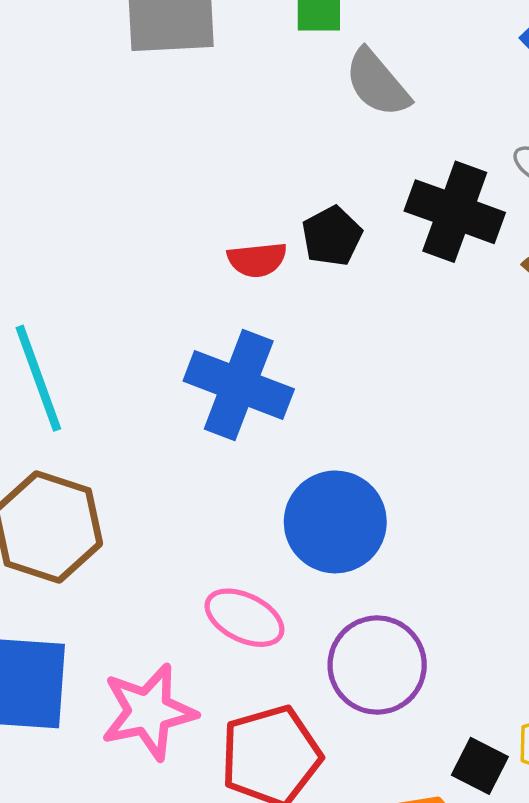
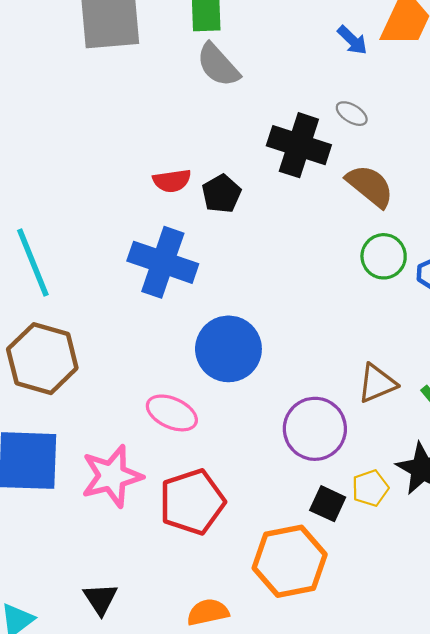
gray semicircle: (377, 83) -> (218, 65), moved
black pentagon: (332, 236) -> (221, 194), moved
purple circle: (377, 665) -> (315, 429), moved

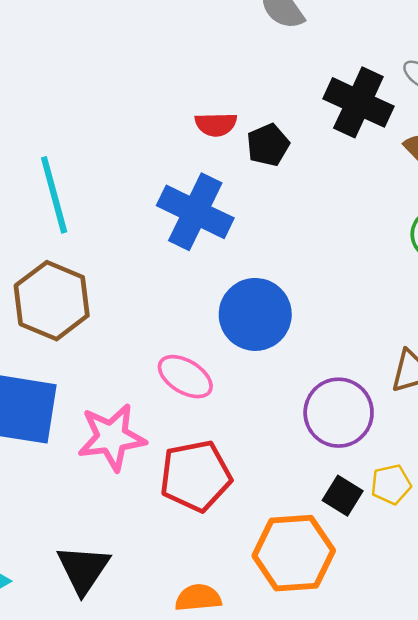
black triangle: (100, 599) -> (83, 569), size x1.4

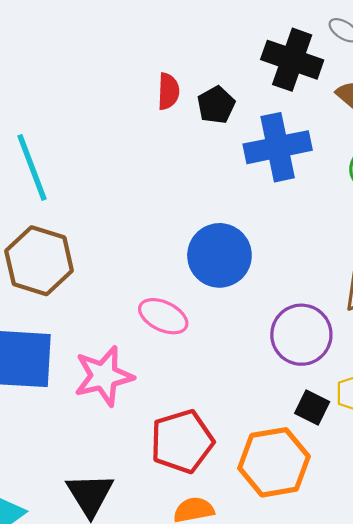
red semicircle: (216, 124) -> (168, 91), turned -81
blue cross: (195, 212) -> (278, 147), moved, turned -32
red pentagon: (196, 476) -> (182, 441), moved

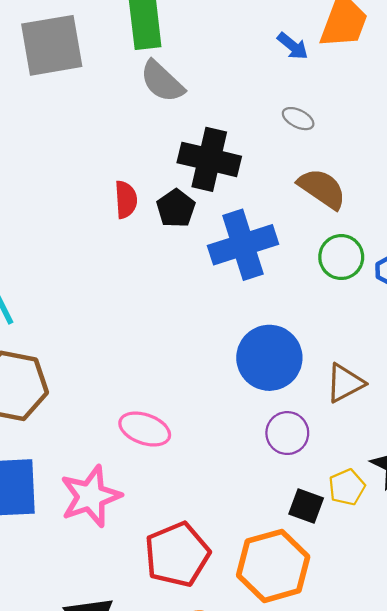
black cross: (292, 60) -> (209, 159), moved
blue circle: (219, 255) -> (269, 358), moved
purple circle: (301, 335) -> (287, 433), size x0.7

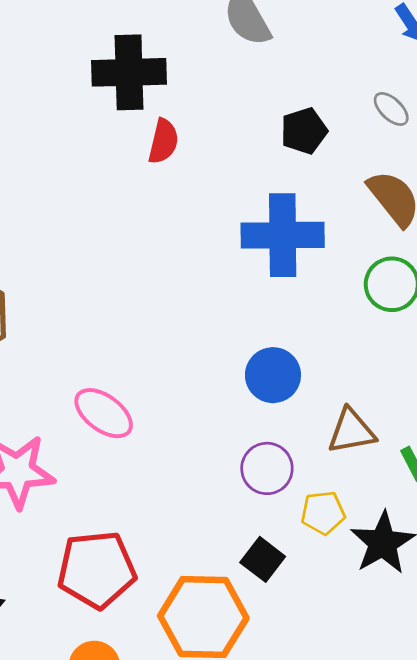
black cross: (209, 159) -> (129, 72), moved, turned -32
black pentagon: (176, 208) -> (304, 131), moved
blue circle: (269, 358) -> (273, 375), size x0.7
yellow pentagon: (347, 487) -> (323, 513), moved

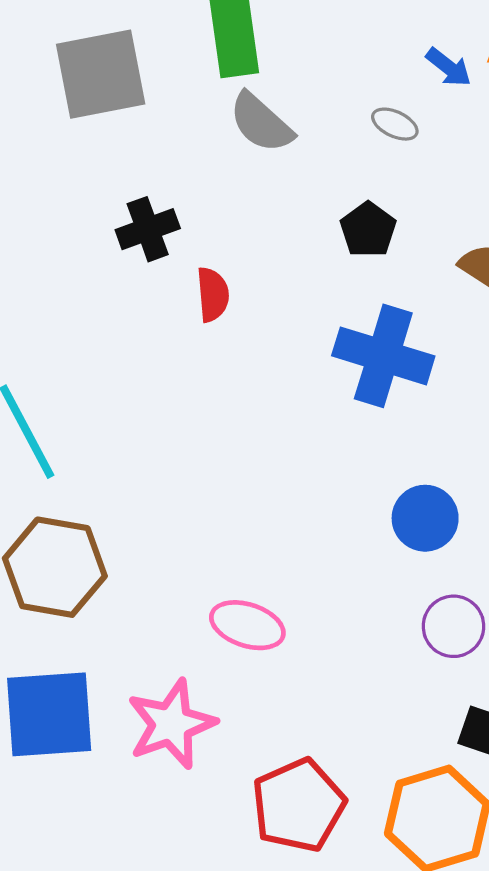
black cross: (129, 72) -> (148, 229), size x0.7
gray ellipse: (391, 109) -> (395, 124), moved
blue cross: (283, 235) -> (383, 356), turned 36

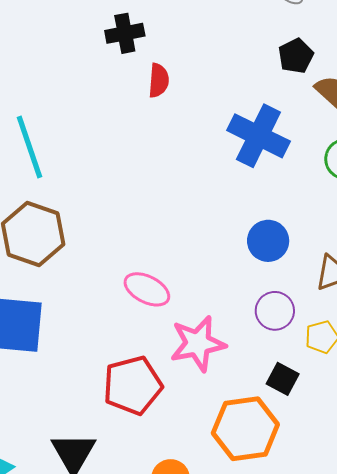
black pentagon: (368, 230) -> (296, 56), moved
pink star: (171, 724) -> (198, 344), moved
red pentagon: (298, 805) -> (133, 385), moved

